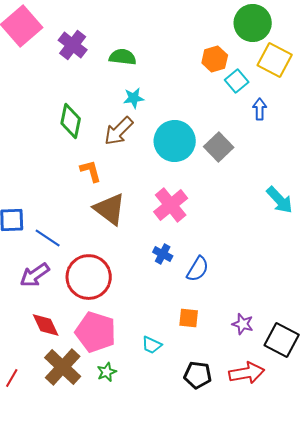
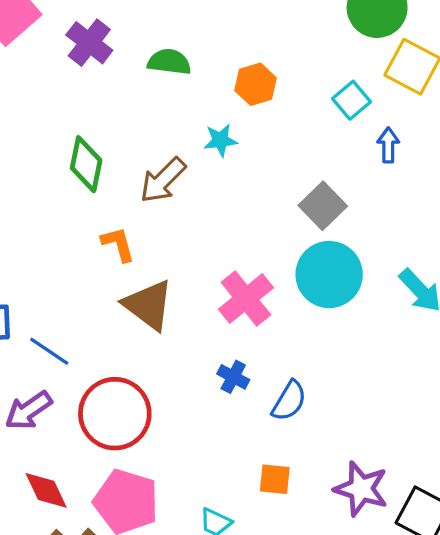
orange hexagon: (215, 59) -> (256, 84), moved
cyan star: (134, 98) -> (220, 140), moved
cyan circle: (175, 141) -> (329, 275), moved
purple star: (243, 324) -> (361, 489), size x1.6

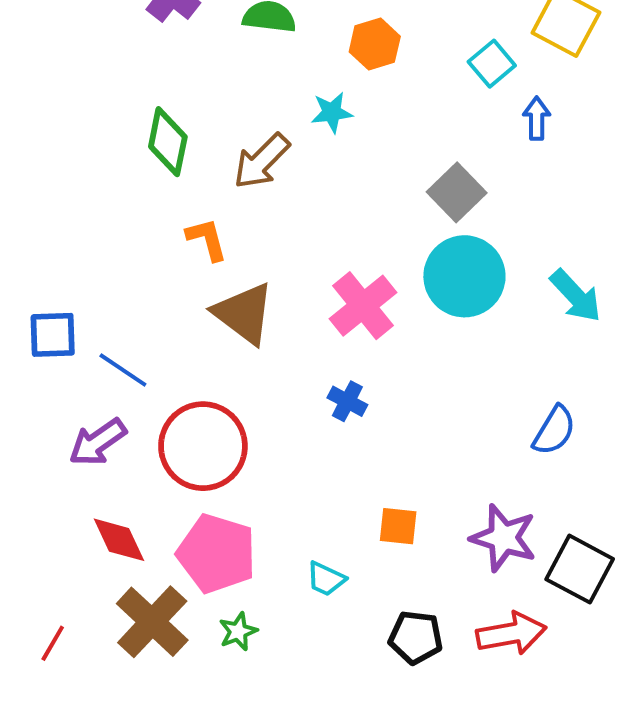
blue semicircle: (289, 401) -> (554, 431), moved

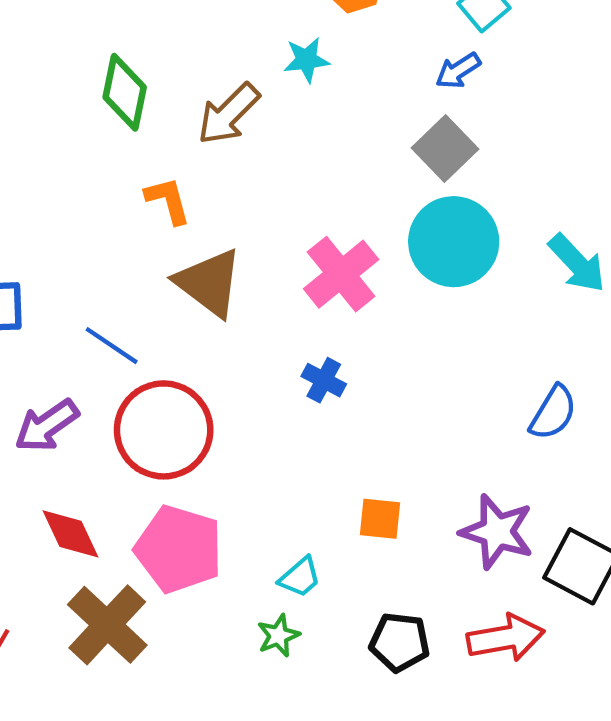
blue arrow: (537, 118) -> (458, 71), moved, turned -123
blue line: (123, 370) -> (112, 346), moved
cyan trapezoid: (326, 579) -> (300, 577), turned -66
green star: (238, 632) -> (278, 636), moved

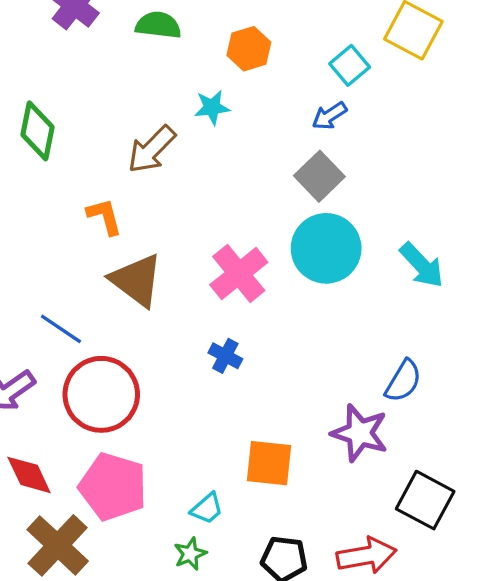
green diamond: (125, 92) -> (37, 131), moved
orange square: (380, 519) -> (269, 463), size x1.4
purple star: (497, 532) -> (360, 433), moved

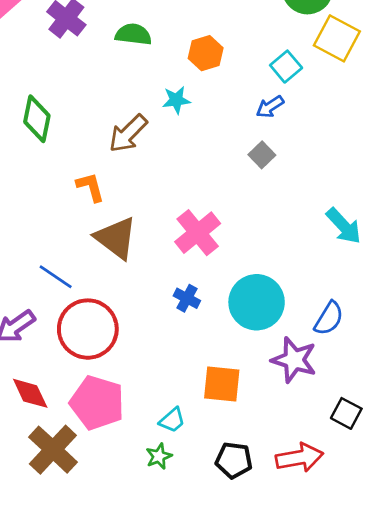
gray square: (319, 176) -> (262, 155), size x0.7
cyan circle: (326, 248) -> (257, 302), moved
black square: (425, 500) -> (346, 413), size x0.7

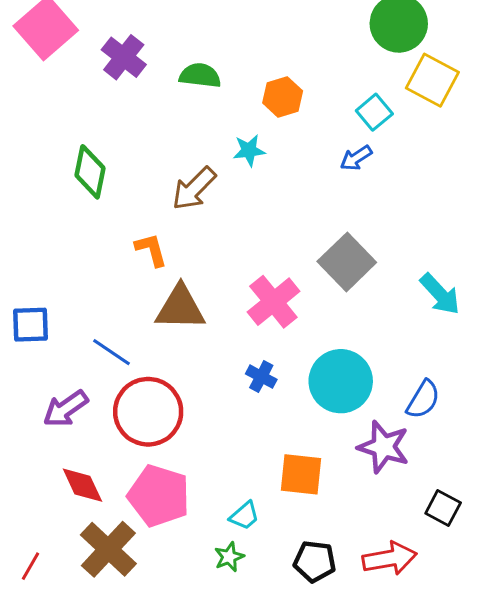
gray square: (262, 155) -> (347, 262), moved, size x1.8
brown triangle: (116, 238) -> (180, 308), turned -36

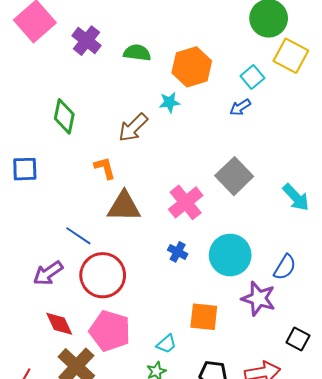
orange hexagon: (283, 97) -> (192, 67), size x1.5
blue square: (30, 325) -> (25, 169), moved

